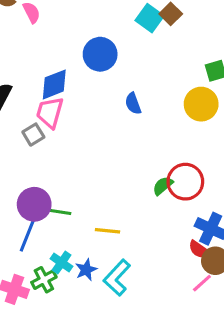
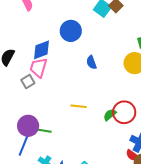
yellow line: (107, 231) -> (79, 106), moved

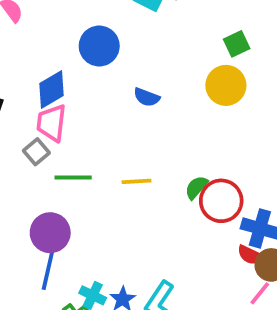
blue semicircle: (91, 62) -> (147, 97), turned -40
red circle: (124, 112) -> (221, 201), moved
green line: (42, 130) -> (73, 178), moved

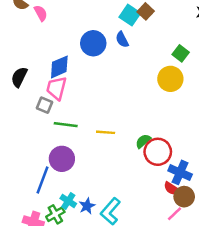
green square: (237, 44) -> (181, 53), turned -35
blue semicircle: (147, 97) -> (122, 39), moved, turned 35
gray square: (36, 152) -> (45, 105), turned -35
purple circle: (50, 233) -> (62, 159), moved

